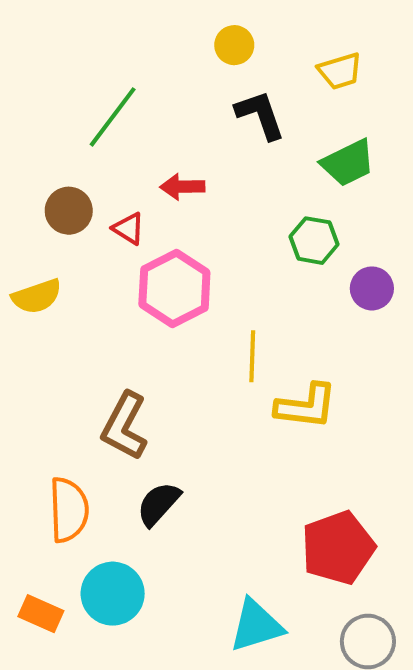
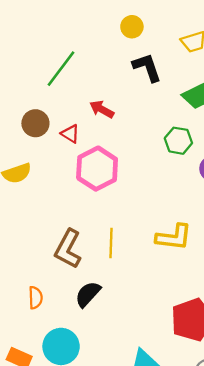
red arrow: (182, 187) -> (102, 109), turned 30
yellow line: (252, 356) -> (111, 243), moved
orange semicircle: (69, 510) -> (35, 298), size x0.6

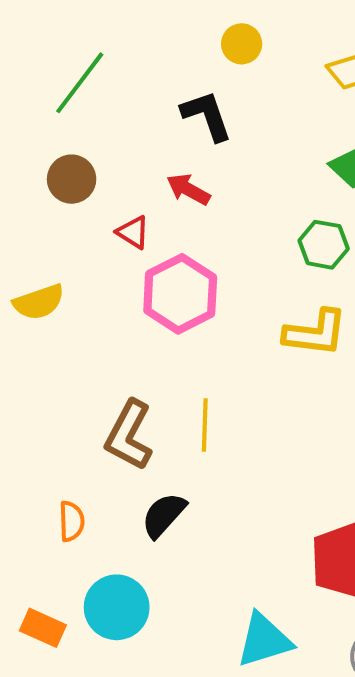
black L-shape: (147, 67) -> (207, 116), moved
green line: (61, 69) -> (80, 83), moved
brown circle: (35, 123) -> (72, 179), moved
yellow L-shape: (174, 237) -> (315, 333), moved

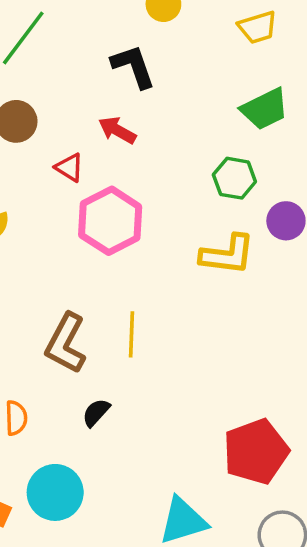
black semicircle: (164, 515) -> (96, 413), size x0.7

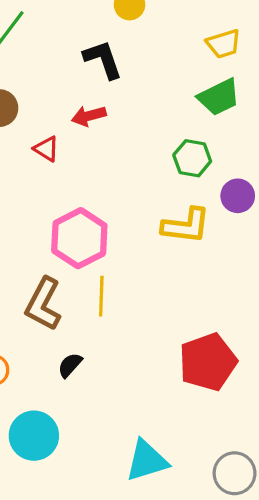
yellow trapezoid: (258, 27) -> (224, 44), moved
red arrow: (117, 130) -> (89, 116), turned -44
pink hexagon: (110, 221) -> (79, 238), moved
red pentagon: (256, 452) -> (208, 362), moved

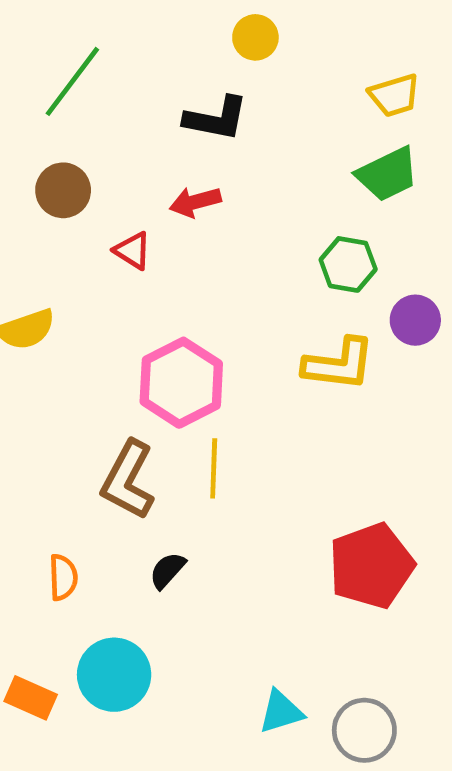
black L-shape: (103, 59) -> (216, 119), turned 120
cyan triangle: (147, 461) -> (281, 712), size x0.7
gray circle: (235, 473) -> (364, 730), moved

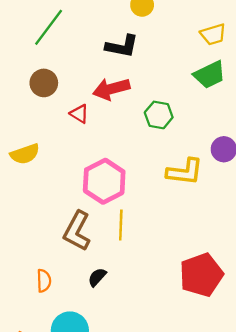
red arrow: (195, 202) -> (111, 89), size x1.4
green hexagon: (348, 264) -> (159, 115), moved

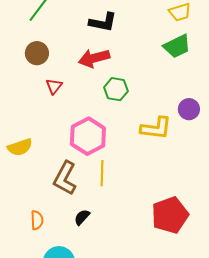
red triangle: (79, 114) -> (54, 86), moved, turned 36
green hexagon: (159, 115) -> (116, 89), moved
yellow semicircle: (25, 154) -> (20, 147), moved

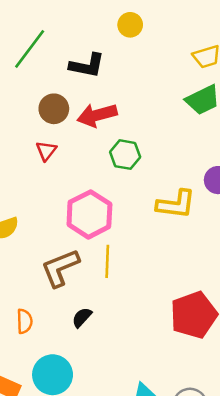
black L-shape: (103, 22) -> (87, 66), moved
brown circle: (37, 53) -> (54, 109), moved
brown L-shape: (65, 178) -> (60, 268), turned 40

